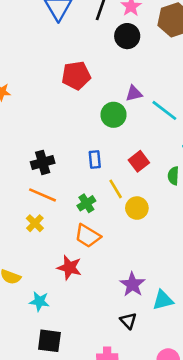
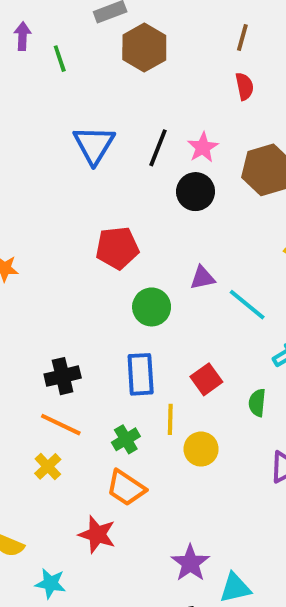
green circle: (114, 115) -> (152, 307), moved
blue rectangle: (95, 159) -> (141, 374), size x1.5
yellow line: (116, 189) -> (170, 419), turned 30

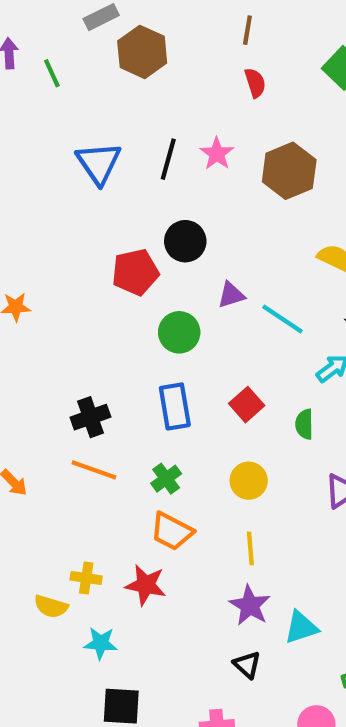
black circle: (196, 192) -> (185, 241), moved
yellow line: (170, 419) -> (250, 548), moved
yellow cross: (48, 466) -> (86, 578), moved, turned -32

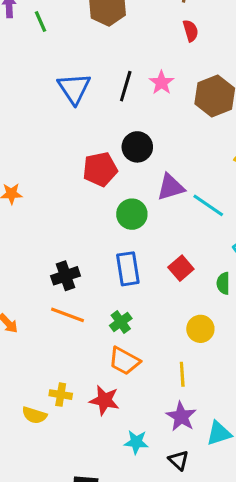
purple triangle: (231, 295) -> (171, 187), size x1.4
yellow circle: (249, 481) -> (200, 329), moved
cyan star: (101, 643) -> (136, 442), moved

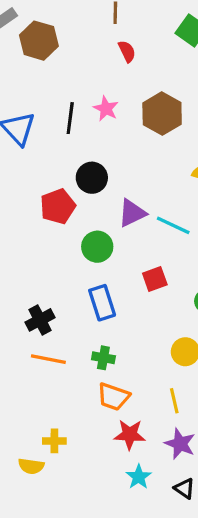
red square: (181, 268) -> (155, 279), moved, turned 30
green cross: (121, 322) -> (103, 358), turned -35
red star: (104, 400) -> (130, 434), moved
cyan star: (136, 442) -> (139, 477), turned -30

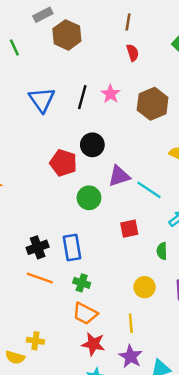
red pentagon: (58, 206) -> (63, 163), turned 30
blue rectangle: (102, 303) -> (72, 248), moved

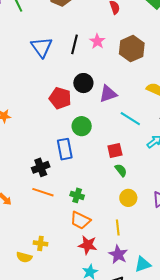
purple triangle: (119, 176) -> (108, 94), moved
blue rectangle: (72, 248) -> (65, 149), moved
green semicircle: (162, 251) -> (121, 170), moved, turned 144

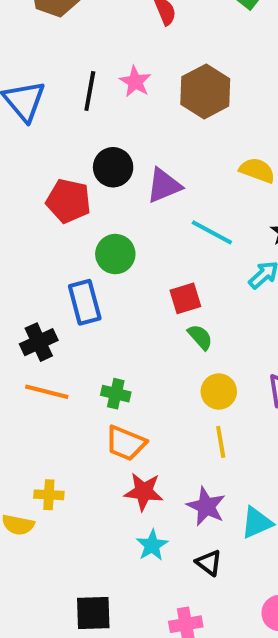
yellow line: (118, 227) -> (221, 442), moved

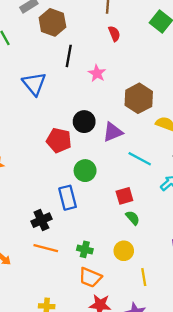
black line: (90, 91) -> (69, 56), moved
brown hexagon: (205, 91) -> (139, 98), moved
yellow circle: (219, 391) -> (124, 251), moved

